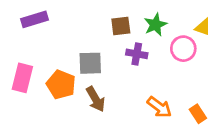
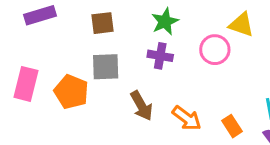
green star: (155, 25) -> (165, 22), moved
brown square: (121, 26) -> (103, 23), moved
brown arrow: (96, 99) -> (142, 106), moved

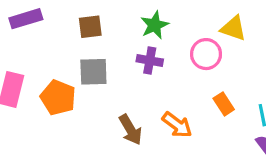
brown arrow: (142, 106) -> (130, 130), moved
orange rectangle: (232, 126) -> (224, 104), moved

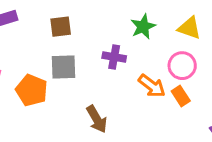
green star: (155, 25) -> (143, 27), moved
pink circle: (206, 54) -> (182, 66), moved
orange arrow: (177, 125) -> (152, 86), moved

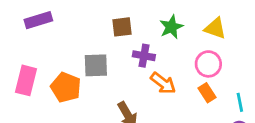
brown square: (61, 27) -> (122, 27), moved
orange arrow: (152, 86) -> (163, 83), moved

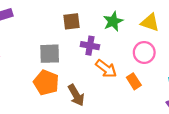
orange pentagon: (66, 87) -> (46, 82), moved
orange rectangle: (207, 93) -> (134, 81), moved

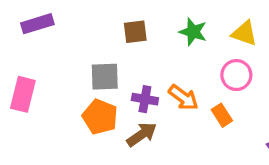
green star: (113, 21) -> (193, 32), turned -30
purple cross: (90, 46) -> (145, 99), moved
brown arrow: (76, 95) -> (142, 134), turned -95

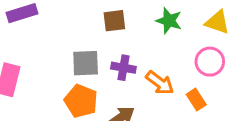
purple cross: (145, 99) -> (123, 68), moved

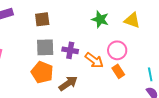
brown square: (114, 21) -> (42, 19), moved
pink circle: (210, 62) -> (117, 50), moved

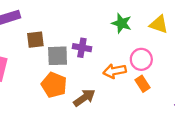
brown square: (42, 19) -> (35, 40), moved
purple cross: (70, 50) -> (82, 48), moved
orange arrow: (94, 60) -> (115, 71), turned 132

